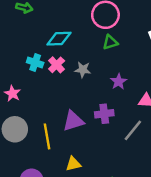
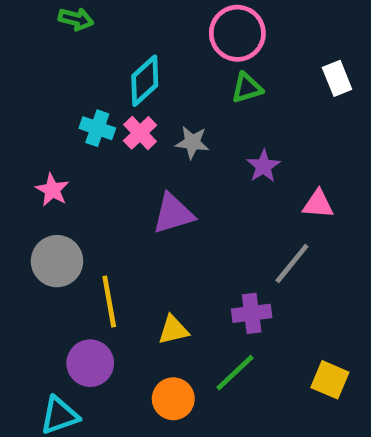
cyan diamond: (59, 39) -> (145, 81), turned -40
purple cross: (104, 114) -> (252, 313), moved
purple triangle: (73, 121) -> (173, 214), moved
yellow line: (47, 136) -> (109, 301), moved

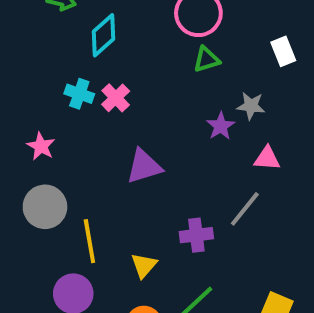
cyan diamond: (145, 81) -> (104, 35), moved
gray star: (192, 142) -> (251, 106), moved
purple cross: (252, 313) -> (196, 235), moved
yellow triangle: (173, 330) -> (144, 265), turned -36

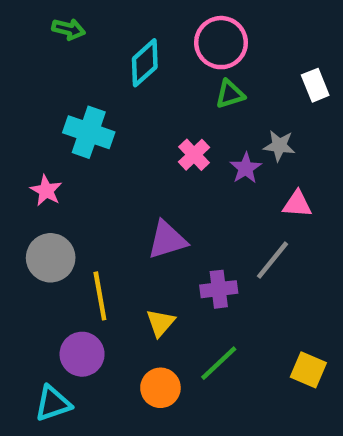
cyan diamond: (104, 35) -> (145, 63), moved
cyan cross: (79, 94) -> (89, 132), size x1.5
pink cross: (116, 98) -> (194, 155), moved
purple triangle: (144, 166) -> (167, 240), moved

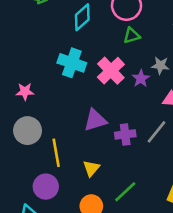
cyan cross: (89, 132) -> (72, 63), moved
pink cross: (194, 155) -> (111, 71), size x1.5
pink star: (46, 191) -> (25, 91), turned -30
purple cross: (219, 289) -> (125, 134), moved

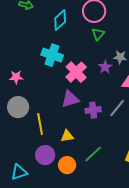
green triangle: (132, 35) -> (98, 34), turned -32
pink cross: (111, 71) -> (76, 72), moved
yellow triangle: (91, 168) -> (67, 136), turned 40
purple circle: (46, 187) -> (45, 155), moved

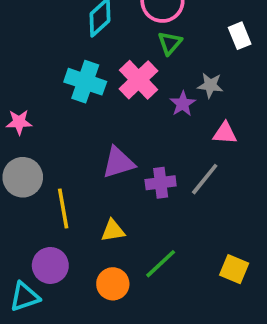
pink cross: (76, 72) -> (139, 80), moved
purple circle: (45, 155) -> (50, 265), moved

